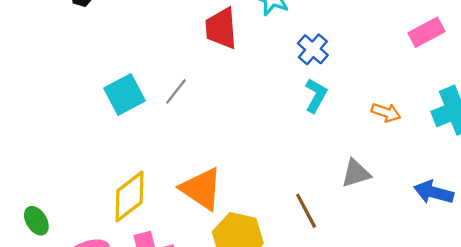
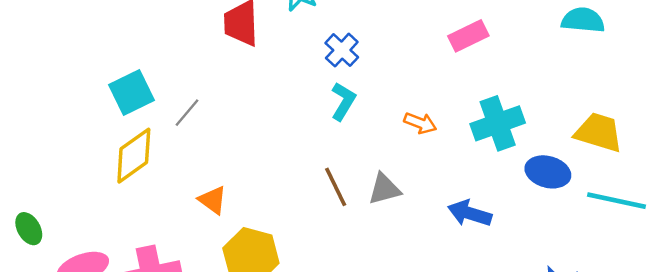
gray line: (176, 91) -> (187, 113), moved
orange triangle: (201, 189) -> (213, 200), size x0.6
yellow diamond: (129, 197) -> (134, 156), moved
brown line: (306, 211) -> (336, 187), moved

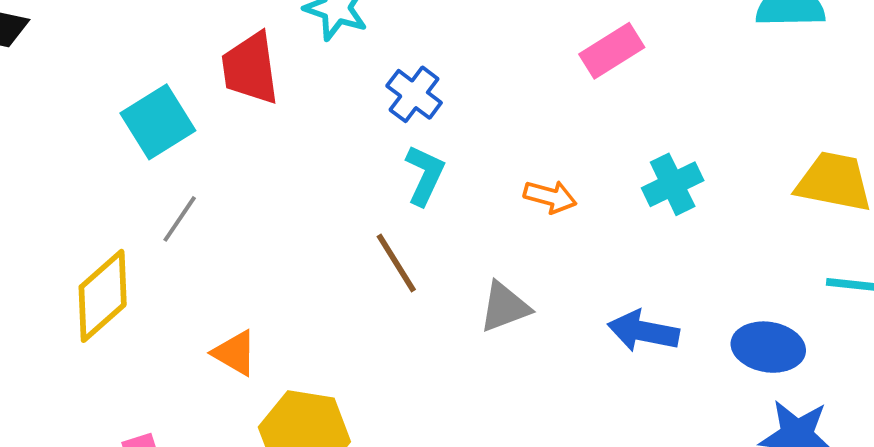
cyan square: (131, 92) -> (158, 122), moved
cyan cross: (498, 123) -> (673, 184), size x0.7
blue ellipse: (548, 172) -> (768, 347), moved
brown line: (336, 187) -> (396, 263), moved

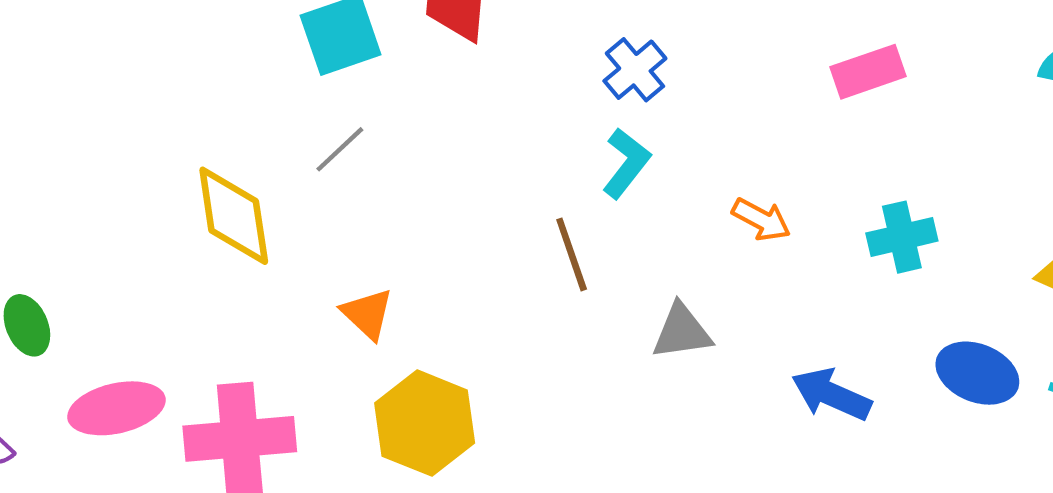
yellow diamond: (103, 296) -> (234, 216), turned -70
blue ellipse: (768, 347) -> (977, 373), moved

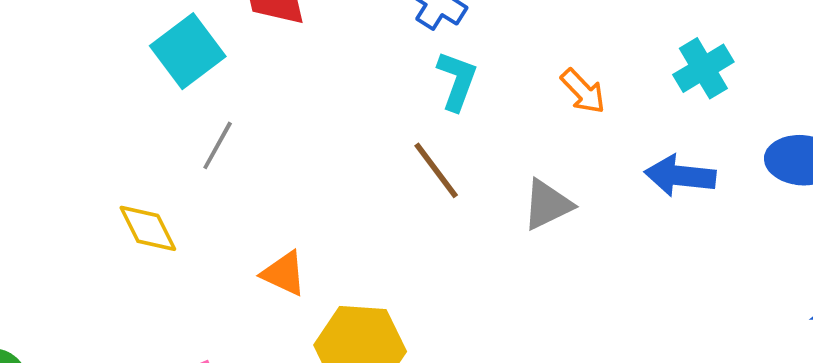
yellow diamond: (234, 216) -> (148, 228), size x0.7
orange arrow: (761, 220) -> (583, 91), turned 36
blue arrow: (831, 394) -> (680, 176), moved

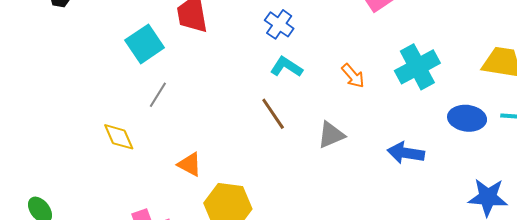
cyan cross: (703, 68) -> (417, 67), size x1.4
cyan L-shape: (457, 81) -> (286, 67), turned -80
blue arrow: (680, 176) -> (406, 153), moved

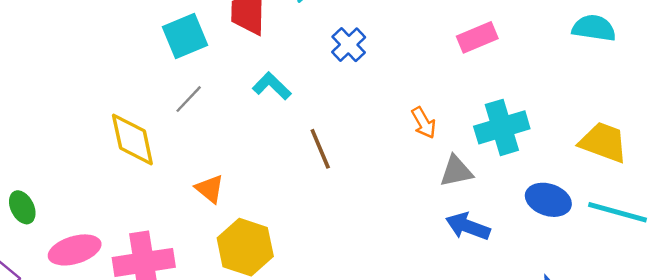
cyan L-shape: (286, 67) -> (272, 86), moved
gray triangle: (331, 135) -> (456, 171), moved
yellow diamond: (119, 137) -> (132, 140), size x1.4

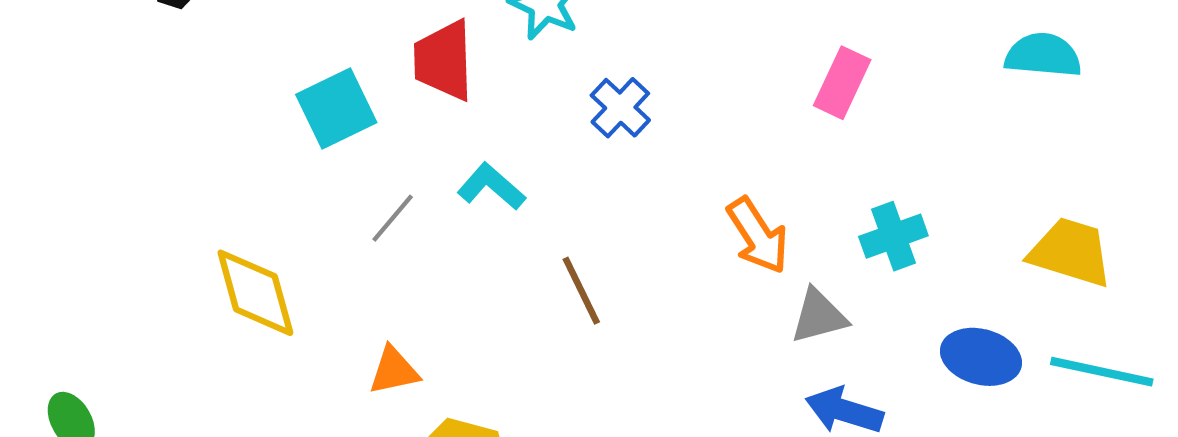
pink rectangle: (477, 37) -> (842, 83), turned -39
gray line: (189, 99) -> (393, 218), moved
orange arrow: (424, 123) -> (758, 236), size x1.4
cyan cross: (502, 127) -> (893, 236), size x0.7
orange triangle: (210, 189) -> (394, 371), turned -48

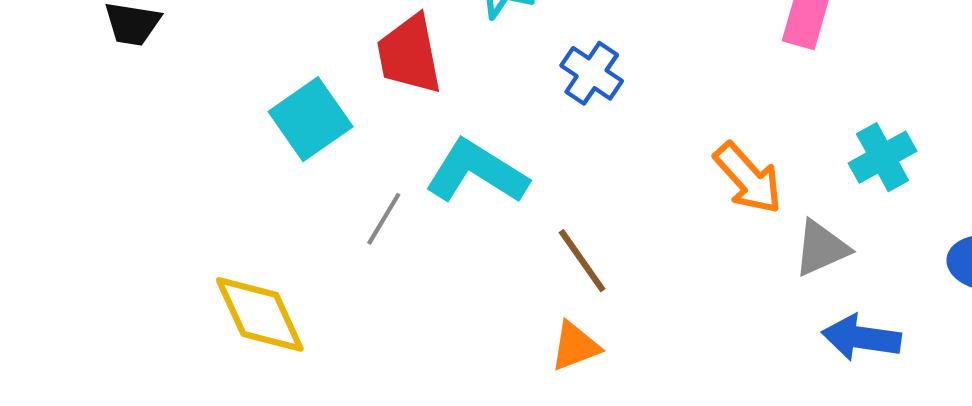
cyan L-shape: (491, 187) -> (477, 172), size x1.5
orange triangle: (394, 371) -> (575, 346), moved

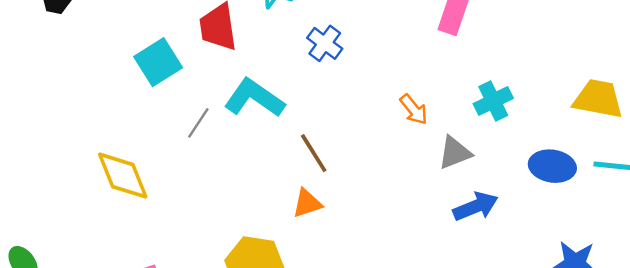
orange arrow: (748, 178) -> (414, 109), size x0.7
blue arrow: (861, 338) -> (476, 206), turned 147

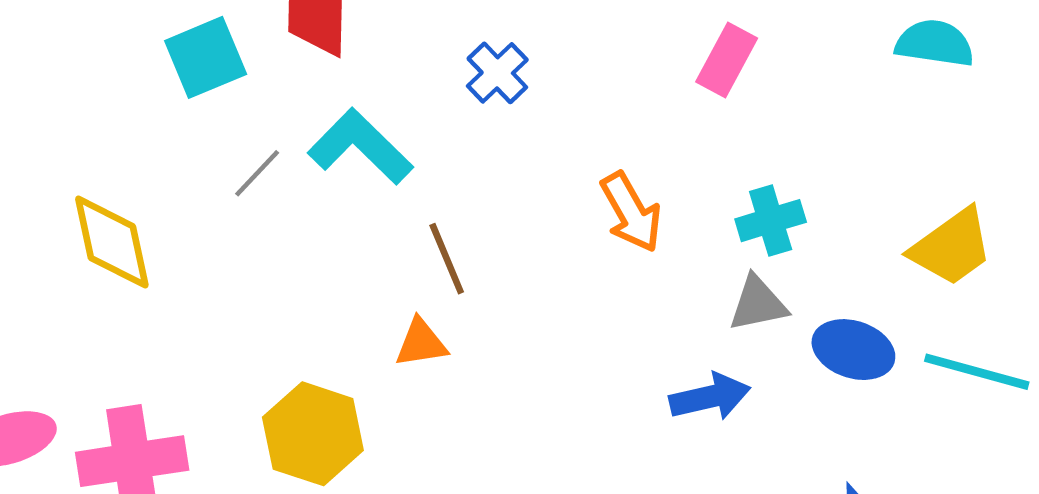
yellow trapezoid: (598, 99) -> (952, 247), turned 124
orange arrow: (414, 109) -> (631, 212), size x1.4
gray triangle: (455, 153) -> (758, 304), moved

